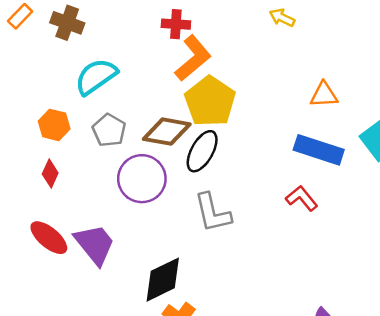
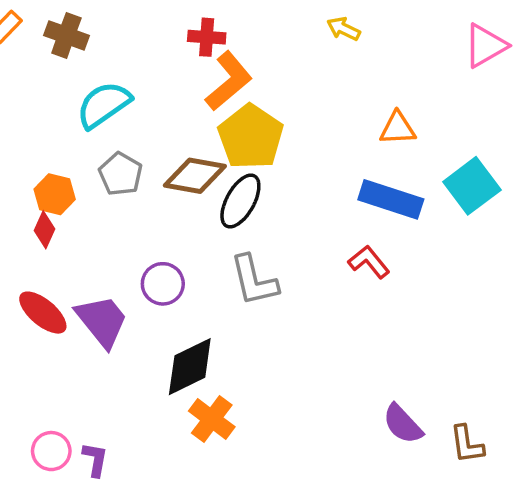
orange hexagon: (54, 125) -> (55, 194), moved
purple circle: (142, 179) -> (163, 284), moved, size x0.7

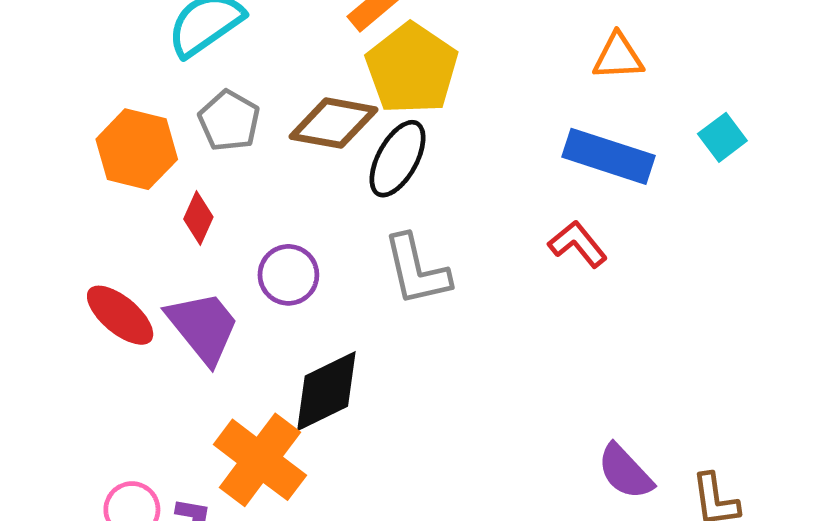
cyan square: (472, 186) -> (722, 137), size x0.6
orange hexagon: (55, 194) -> (137, 149), size x1.4
red diamond: (45, 230) -> (198, 218), moved
orange cross: (212, 419) -> (260, 460), moved, size x1.4

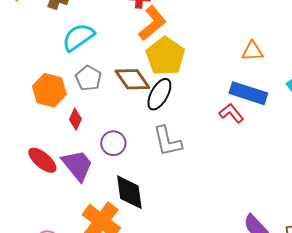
brown diamond: (333, 123) -> (132, 79), turned 45
red L-shape: (578, 244) -> (231, 113), moved
black diamond: (326, 391) -> (129, 192), turned -72

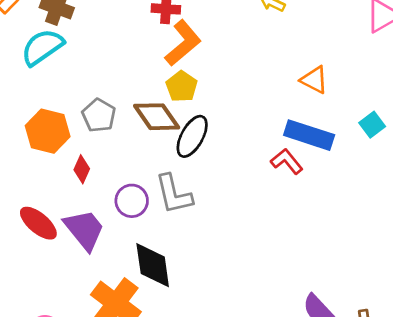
cyan semicircle: (78, 37) -> (42, 47), moved
orange triangle: (252, 51) -> (314, 80), turned 30
yellow pentagon: (165, 56) -> (182, 86), moved, size x0.6
gray L-shape: (167, 141) -> (174, 194), moved

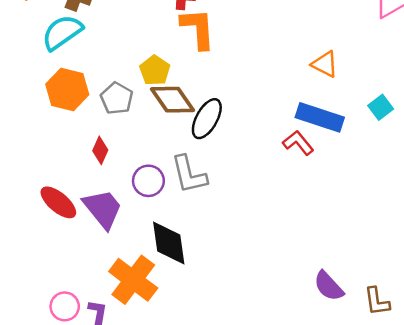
orange L-shape: (183, 43) -> (198, 29), turned -54
yellow pentagon: (182, 86) -> (155, 70), moved
orange hexagon: (48, 131) -> (67, 89), moved

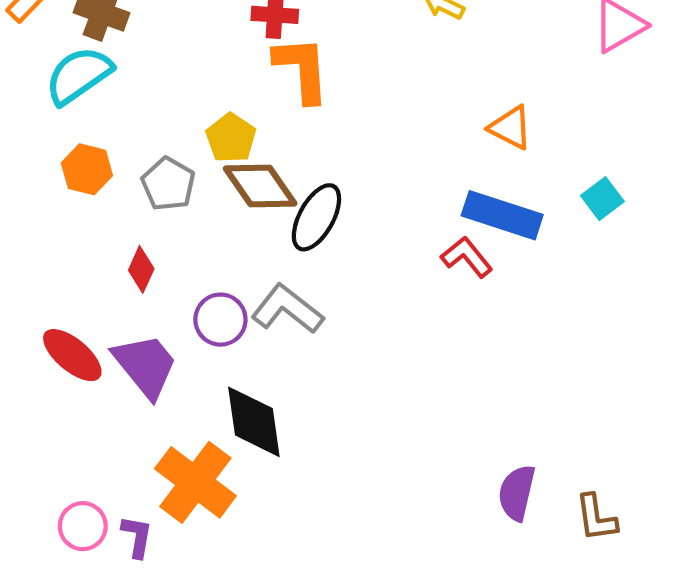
orange hexagon: (67, 89) -> (87, 169), size x0.7
gray L-shape: (189, 174) -> (287, 309), turned 141
purple semicircle: (329, 286) -> (517, 493), turned 56

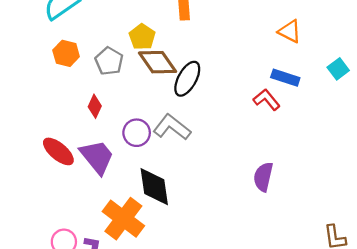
blue rectangle: (502, 215) -> (285, 78), size x0.7
purple semicircle: (517, 493) -> (263, 177), moved

